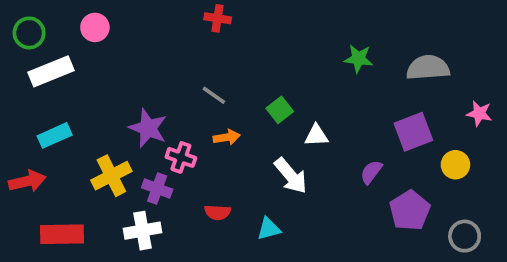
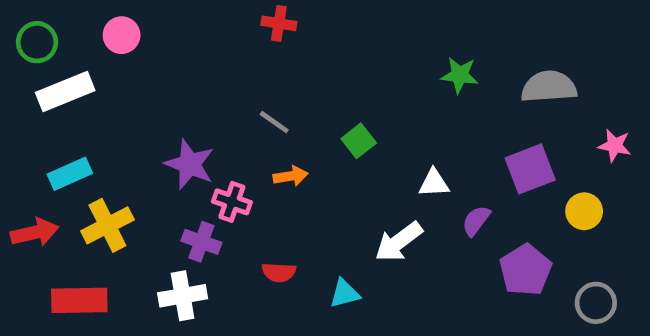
white triangle: (316, 135) -> (434, 183), moved
yellow cross: (111, 176) -> (107, 225), moved
white arrow: (291, 176) -> (399, 242), moved, turned 93

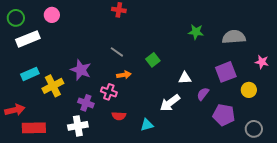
pink cross: (232, 202) -> (109, 92), moved
yellow cross: (107, 225) -> (53, 86), moved
red arrow: (35, 232) -> (15, 110), moved
purple pentagon: (525, 270) -> (224, 115), turned -30

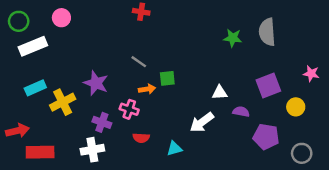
gray semicircle: (234, 37) -> (267, 32), moved, turned -90
green square: (153, 60) -> (167, 78), moved, turned 32
purple semicircle: (203, 94) -> (241, 112), turned 64

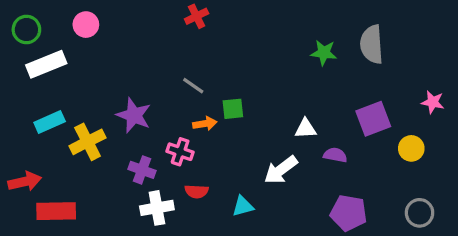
red cross: (141, 12) -> (197, 16), turned -35
purple pentagon: (266, 137) -> (349, 213), moved
white cross: (92, 150) -> (157, 208), moved

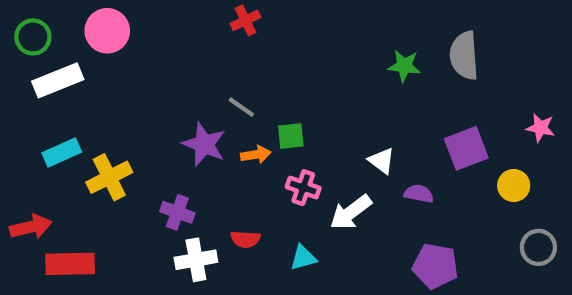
pink circle: (86, 25) -> (107, 31), size x1.4
purple star: (134, 115) -> (204, 144), moved
white triangle: (306, 129) -> (382, 161), turned 40
pink cross: (180, 152) -> (303, 188), moved
gray circle: (420, 213) -> (538, 247), moved

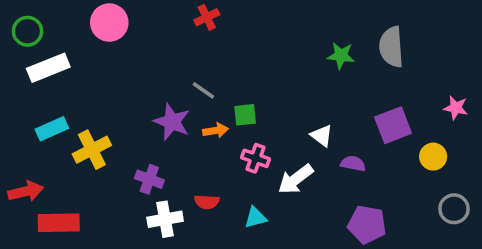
pink circle: (107, 31) -> (109, 23), moved

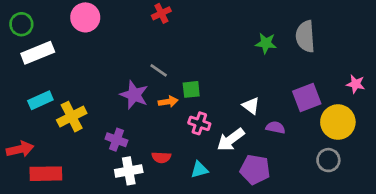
yellow circle: (433, 157) -> (338, 122), size x1.6
gray circle: (454, 209) -> (328, 160), moved
purple pentagon: (367, 224) -> (255, 170), moved

